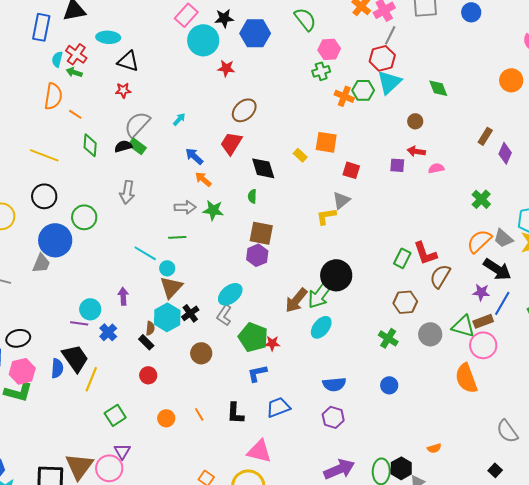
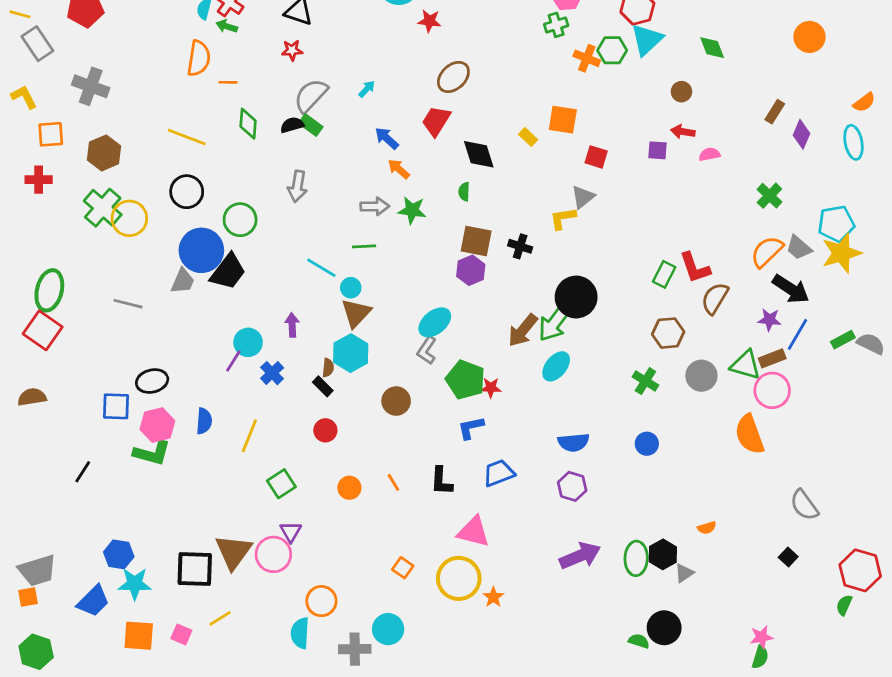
orange line: (75, 114) -> (228, 82), turned -32
black cross: (190, 313) -> (520, 246), moved, turned -36
purple line: (79, 323) -> (233, 361), turned -66
black trapezoid: (75, 358) -> (228, 272), moved, turned 72

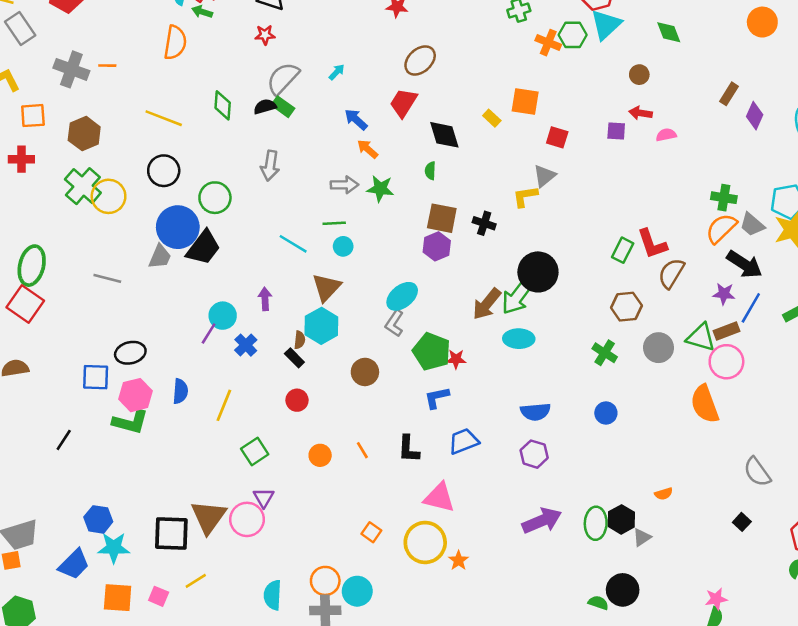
orange line: (228, 82) -> (107, 66), moved
green cross: (769, 196) -> (724, 198), moved, turned -35
cyan circle: (351, 288) -> (343, 246), moved
cyan ellipse: (556, 366) -> (519, 339), turned 52
orange circle: (321, 601) -> (325, 581), moved

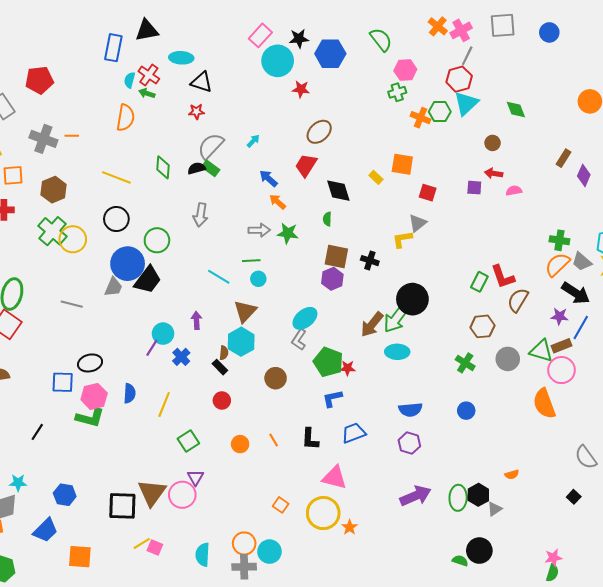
cyan star: (114, 548) -> (18, 483), moved, size x0.7
pink square: (159, 596) -> (155, 548), moved

